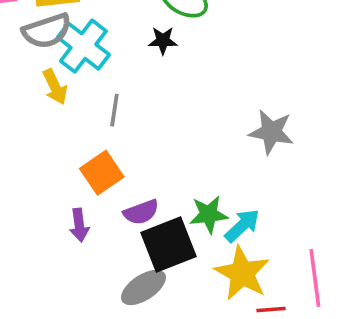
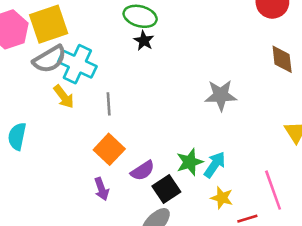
black star: (163, 41) -> (144, 41), moved, turned -30
black square: (169, 245) -> (166, 189), size x0.7
yellow star: (242, 273) -> (222, 198), size x0.6

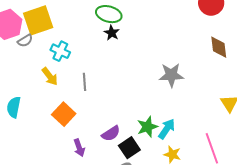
gray semicircle: (50, 59) -> (25, 41), moved, size x0.6
cyan cross: (77, 64) -> (60, 51), size x0.7
orange square: (109, 149) -> (64, 114), moved

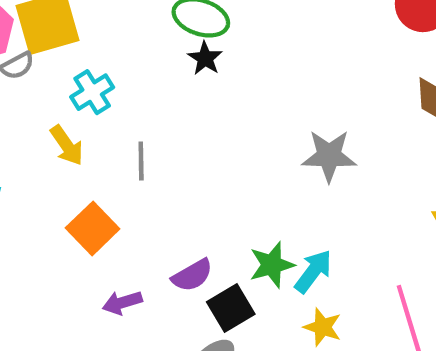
cyan cross: (60, 51) -> (92, 92), turned 30
purple arrow: (79, 148) -> (122, 303), turned 90

